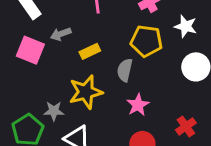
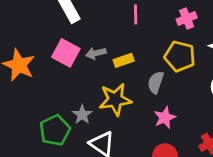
gray arrow: (61, 34) -> (96, 53), moved
gray star: (54, 111) -> (82, 115), turned 30

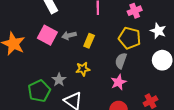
yellow rectangle: (124, 60) -> (89, 41), turned -48
gray semicircle: (156, 82) -> (121, 61), moved
yellow star: (115, 100) -> (83, 69), size x0.6

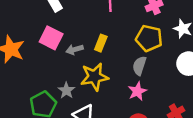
gray arrow: (69, 35) -> (75, 49), moved
yellow star: (83, 69) -> (94, 77), size x1.6

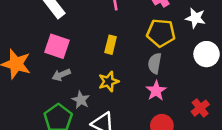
gray arrow: (75, 49) -> (61, 75), moved
yellow star: (94, 77) -> (109, 81), size x0.7

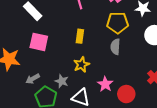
gray arrow: (61, 75) -> (33, 79), moved
pink star: (156, 91) -> (105, 84), moved

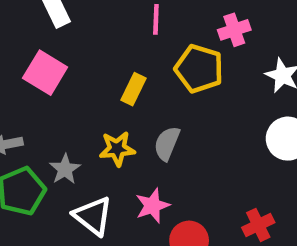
yellow pentagon: (118, 23) -> (199, 69), moved
gray semicircle: (115, 47) -> (167, 143), moved

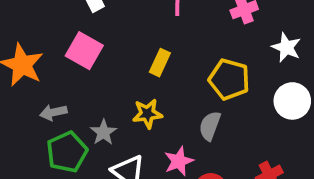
yellow pentagon: (199, 69) -> (229, 79), moved
gray semicircle: (167, 143) -> (210, 126), moved

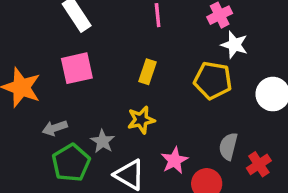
white star: (286, 47) -> (234, 45), moved
pink square: (84, 51) -> (77, 68), turned -36
gray semicircle: (210, 126) -> (228, 146), moved

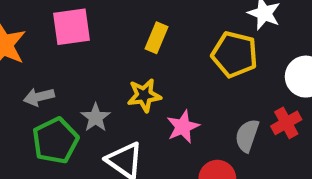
pink star: (174, 160) -> (183, 127), moved
red cross: (259, 164) -> (286, 123), moved

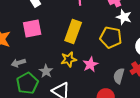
yellow rectangle: (156, 38) -> (73, 32), size x1.6
pink star: (183, 127) -> (90, 64), moved

